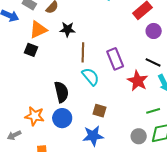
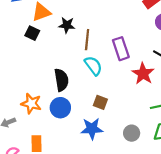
black star: (67, 29) -> (67, 25), moved
gray circle: (139, 136) -> (132, 133), moved

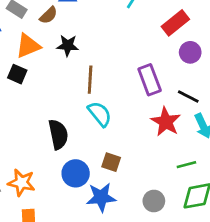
black star: (67, 25) -> (68, 46), moved
purple rectangle: (121, 49) -> (150, 80), moved
orange star: (31, 104) -> (21, 183), moved
blue circle: (60, 108) -> (76, 173), moved

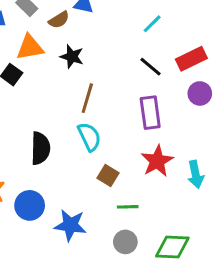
black line: (188, 96) -> (151, 67), moved
brown square: (111, 162) -> (108, 176), moved
green line: (186, 165) -> (128, 207), moved
blue circle: (76, 173) -> (30, 205), moved

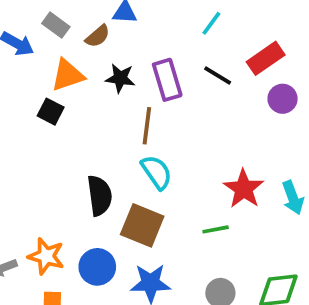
purple rectangle: (150, 113) -> (167, 80), moved
brown square: (108, 176) -> (142, 225), moved, size x1.6
green line: (128, 207) -> (216, 229), moved

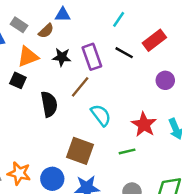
purple circle: (283, 99) -> (165, 80), moved
brown line: (147, 126) -> (80, 87), turned 35
cyan semicircle: (157, 172) -> (101, 115), moved
black semicircle: (100, 196) -> (49, 104), moved

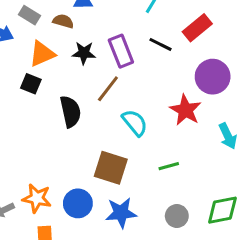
brown semicircle: (46, 31) -> (63, 21), turned -119
purple circle: (165, 80) -> (213, 77), size x1.5
red star: (144, 125) -> (186, 110), moved

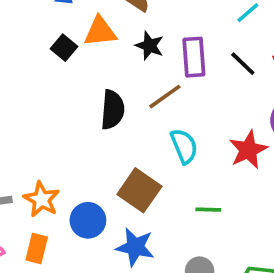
black square: (31, 84) -> (64, 48), moved

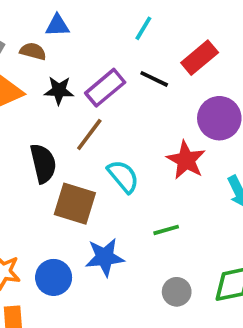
purple rectangle: (194, 57) -> (105, 88), turned 72
brown square: (139, 190) -> (75, 204), moved
blue star: (135, 247) -> (105, 257), moved

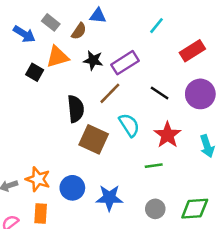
brown semicircle: (33, 51) -> (79, 31), turned 102
black line: (154, 79) -> (160, 93), moved
red star: (186, 160) -> (167, 135), moved
blue star: (105, 257) -> (109, 198), moved

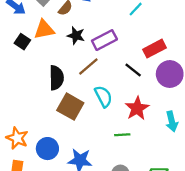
red rectangle: (192, 51) -> (154, 49), moved

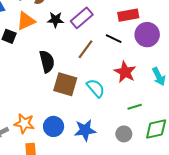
red rectangle: (154, 49) -> (128, 15), turned 30
brown line: (88, 66) -> (85, 49), moved
cyan semicircle: (103, 96) -> (96, 88), moved
green line: (122, 135) -> (135, 107), moved

